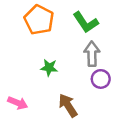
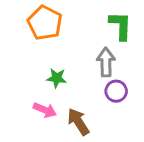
green L-shape: (86, 22) -> (120, 26), moved, turned -144
pink arrow: (18, 103) -> (45, 110), moved

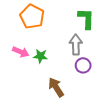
pink arrow: (45, 110) -> (21, 52), moved

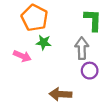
green star: (40, 56) -> (44, 42), moved
brown arrow: (56, 87) -> (60, 94), turned -54

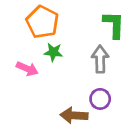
purple circle: (90, 71) -> (100, 99), moved

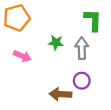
orange pentagon: (42, 22) -> (17, 18), moved, turned 30
green star: (53, 52) -> (56, 43), moved

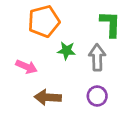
orange pentagon: (17, 18) -> (44, 21), moved
brown arrow: (60, 94) -> (48, 97), moved

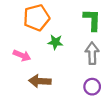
gray arrow: (97, 57) -> (92, 53), moved
purple circle: (97, 96) -> (92, 87), moved

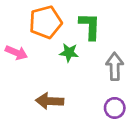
green L-shape: (92, 20) -> (90, 26), moved
pink arrow: (22, 55) -> (16, 53), moved

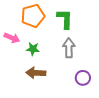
green star: (69, 53) -> (33, 49), moved
gray arrow: (115, 66) -> (69, 48), moved

